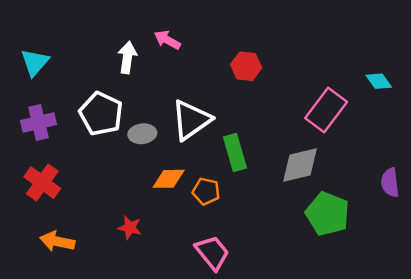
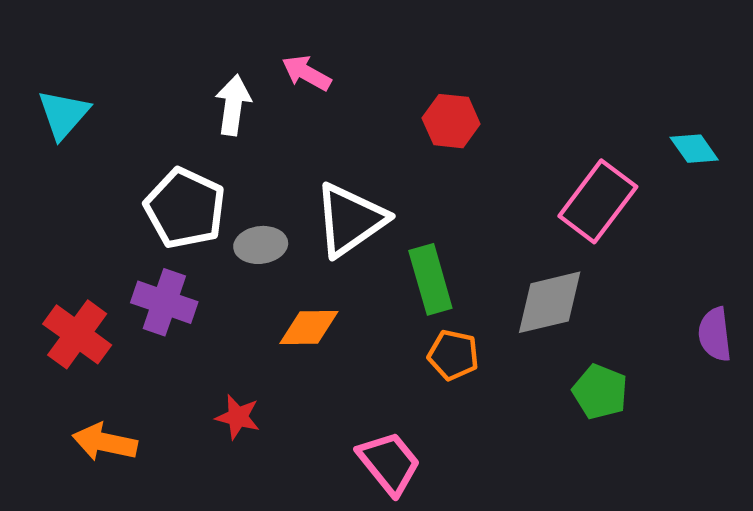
purple cross: (38, 122) -> (164, 302), moved, turned 32
orange pentagon: (206, 191) -> (453, 355), moved
green pentagon: (327, 214) -> (600, 392), size x0.7

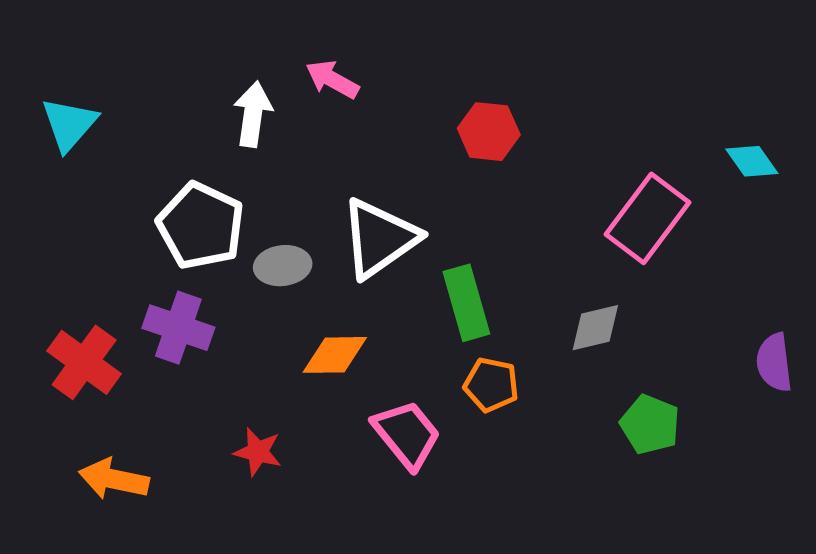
gray diamond: (550, 302) -> (595, 328), size x0.7
pink trapezoid: (389, 463) -> (407, 434), moved

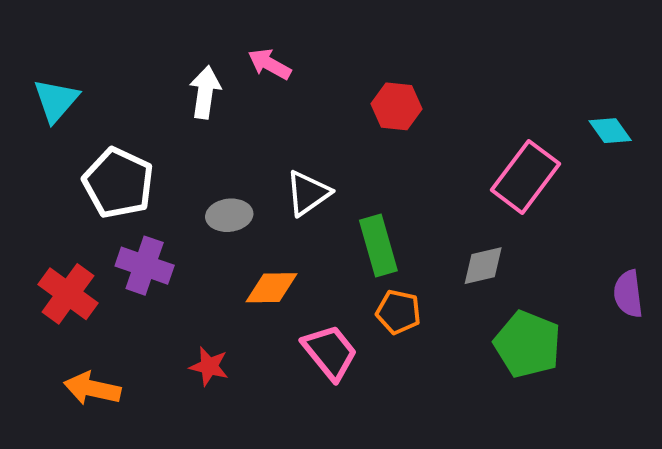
white pentagon: (201, 226) -> (118, 183), moved
white triangle: (379, 238) -> (308, 193), size x0.7
green pentagon: (650, 424) -> (527, 344), size x1.4

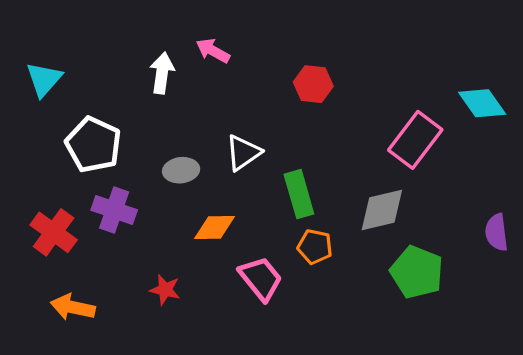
cyan diamond: (610, 131) -> (482, 103), size x1.4
gray diamond: (483, 266) -> (382, 210), size x1.4

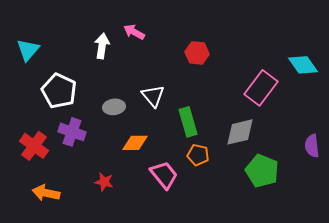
white triangle: (243, 153) -> (153, 96), turned -35

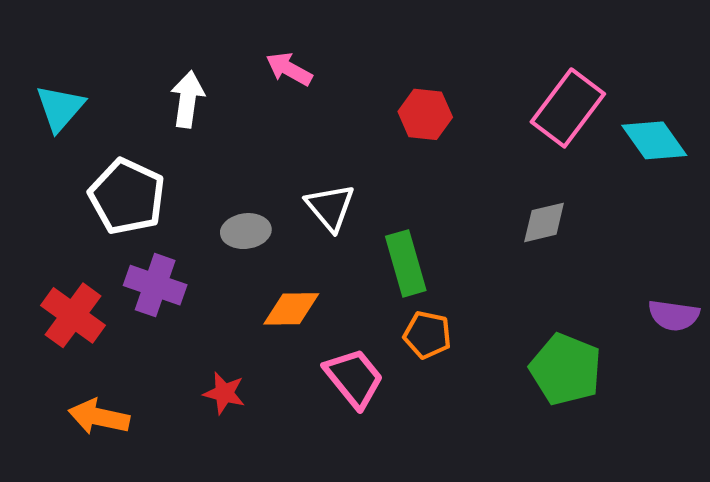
white arrow: (102, 46) -> (188, 99), moved
pink rectangle: (261, 88) -> (568, 108), moved
gray diamond: (240, 132) -> (544, 222), moved, size x0.7
purple semicircle: (312, 146) -> (674, 315), turned -75

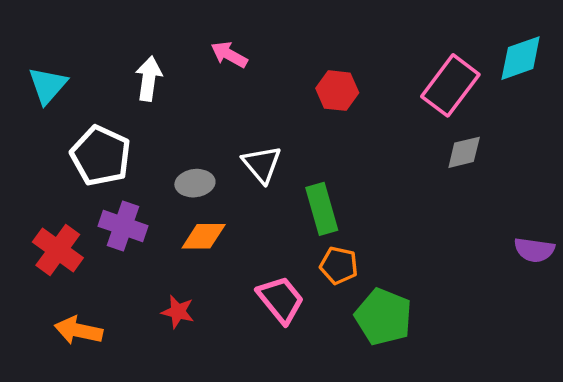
cyan diamond: (654, 140) -> (521, 58), moved, turned -74
gray diamond: (544, 222) -> (464, 152), moved
orange diamond: (291, 309) -> (204, 236), moved
green pentagon: (566, 369) -> (383, 317), moved

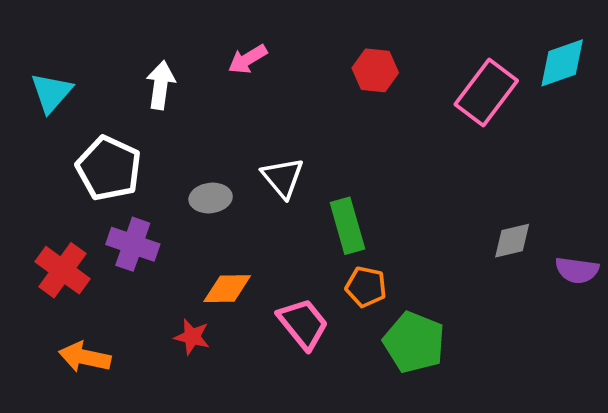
pink arrow: (229, 55) -> (248, 59), turned -60
red hexagon: (337, 91) -> (375, 70), moved
gray diamond: (464, 152) -> (512, 241), moved
orange diamond: (204, 236) -> (227, 289), moved

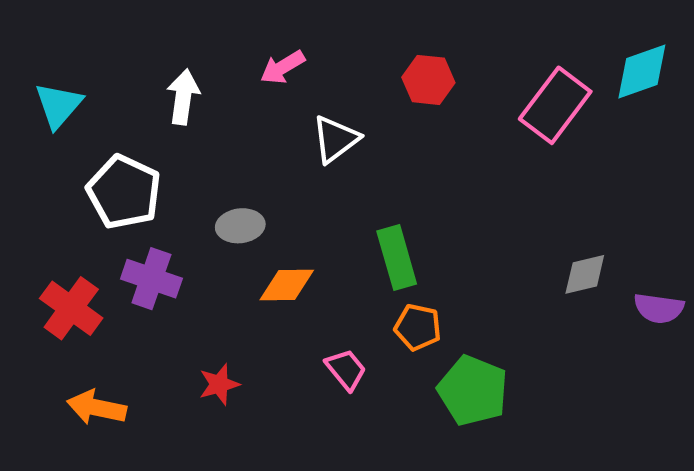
white triangle: (283, 178) -> (335, 139), moved, turned 33
orange diamond: (227, 289) -> (287, 285), moved
pink trapezoid: (303, 324) -> (346, 370), size x0.7
red star: (192, 337) -> (219, 384), turned -30

